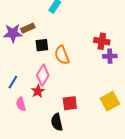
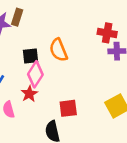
brown rectangle: (28, 28) -> (17, 17), turned -48
black square: (42, 45) -> (31, 56), moved

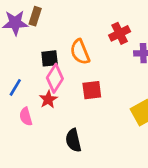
red cross: (107, 33) -> (120, 33), moved, turned -36
red square: (68, 108) -> (92, 90), moved

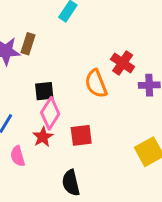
red cross: (120, 33) -> (123, 63), turned -30
orange semicircle: (80, 52) -> (96, 84), moved
red square: (92, 90) -> (81, 135), moved

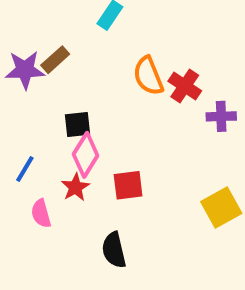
brown rectangle: (28, 44) -> (55, 60), turned 30
orange semicircle: (96, 84) -> (148, 76), moved

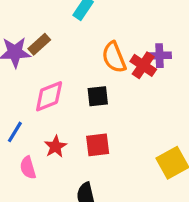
purple cross: (221, 116) -> (159, 56), moved
black square: (77, 124) -> (98, 96), moved
pink diamond: (86, 155) -> (49, 96), moved, turned 36

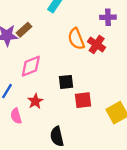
purple cross: (159, 56) -> (108, 17), moved
black square: (98, 96) -> (66, 82), moved
red square: (98, 145) -> (83, 100), moved

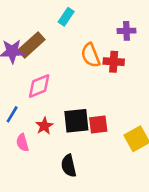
brown rectangle: (24, 30) -> (31, 45), size x1.5
red cross: (97, 45) -> (114, 62), turned -30
black square: (66, 82) -> (76, 121), moved, size x1.5

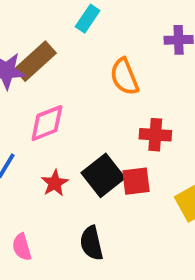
red cross: (114, 62) -> (155, 135), moved
black square: (76, 121) -> (103, 175), turned -32
pink semicircle: (22, 143) -> (22, 247), moved

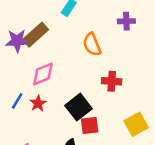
red square: (136, 181) -> (90, 125), moved
red star: (55, 183) -> (38, 103), moved

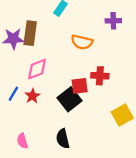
brown rectangle: (36, 35) -> (30, 33), turned -40
orange semicircle: (92, 44) -> (82, 42), turned -55
red square: (90, 125) -> (80, 86), moved

